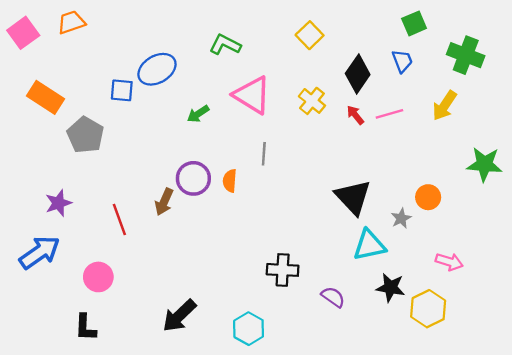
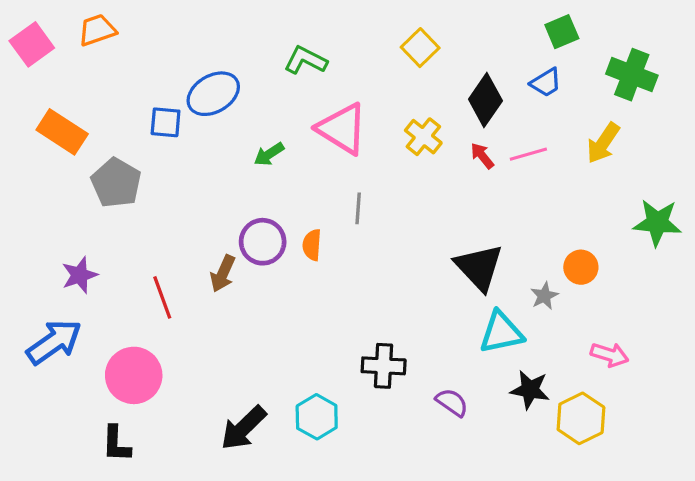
blue trapezoid: (402, 61) -> (546, 83), turned 80
pink circle: (98, 277) -> (134, 375), size x1.4
cyan hexagon: (249, 329) -> (317, 417), moved

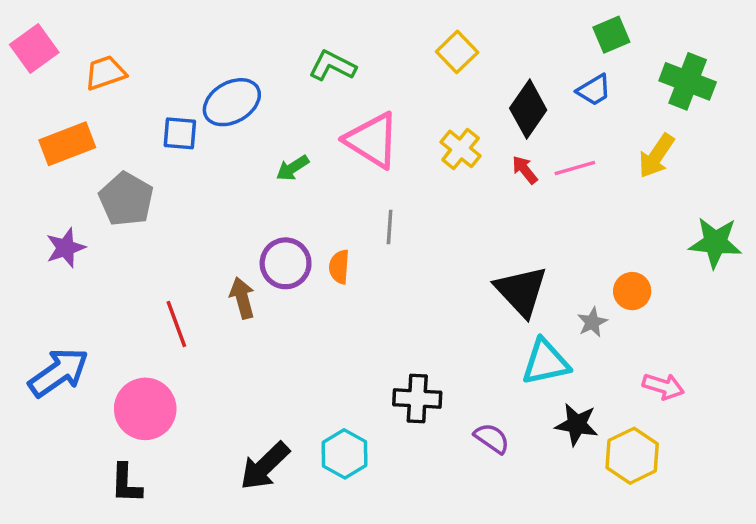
orange trapezoid: (97, 30) -> (105, 73), moved
orange rectangle: (62, 132) -> (67, 144), turned -54
brown arrow: (223, 274) -> (242, 298), turned 141
purple star: (80, 275) -> (65, 248), moved

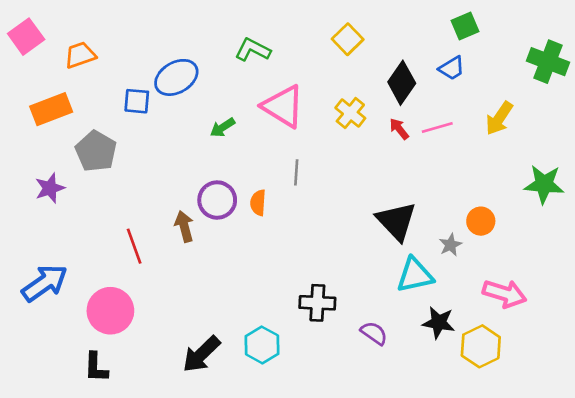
green cross: (688, 81) -> (548, 62), moved
pink arrow: (663, 386) -> (505, 294), size x1.4

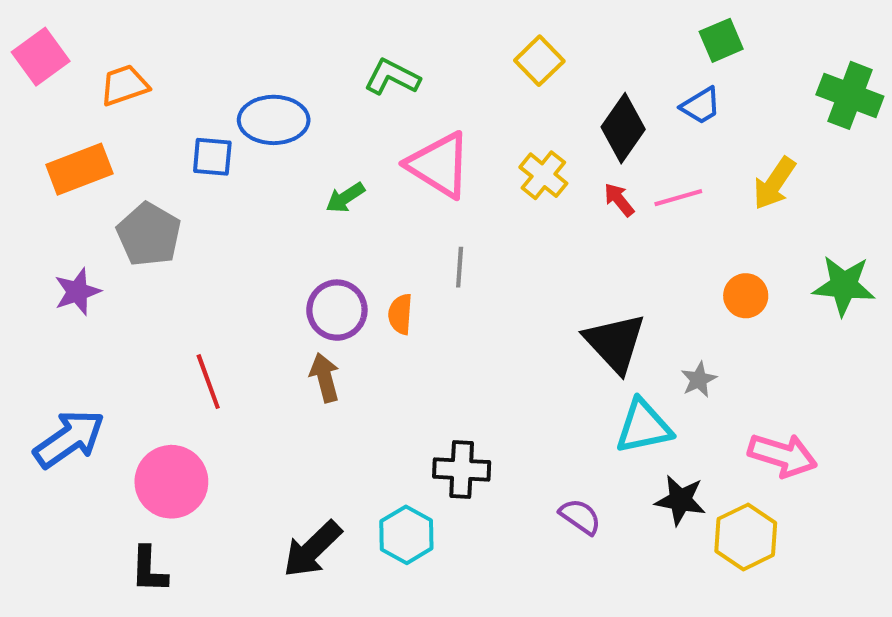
blue ellipse: (176, 77) -> (274, 120), turned 30
orange circle: (481, 221) -> (746, 296), moved
brown arrow: (184, 226) -> (325, 377), moved
black cross: (317, 303) -> (462, 469), moved

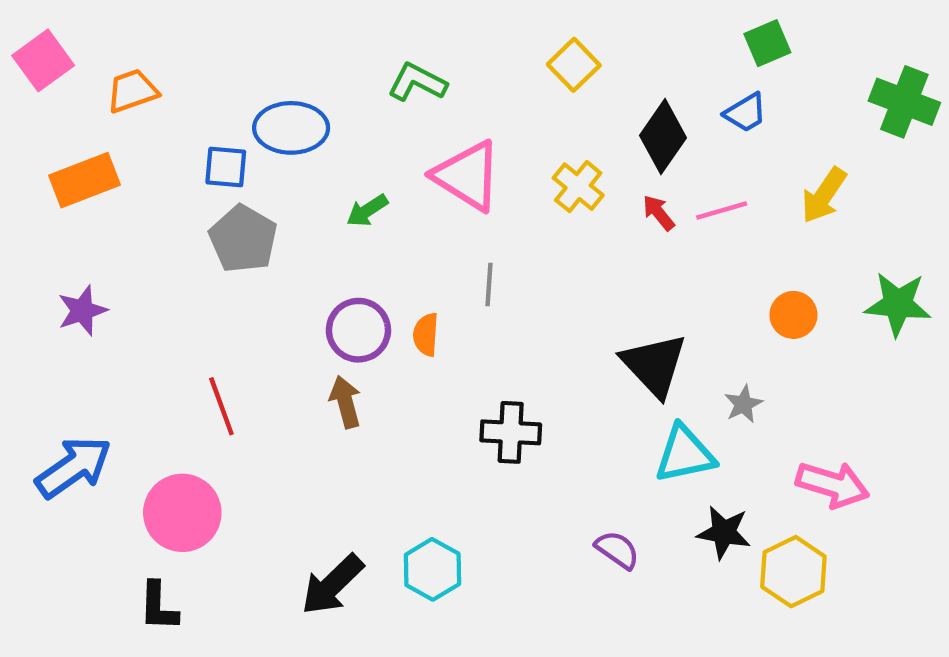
gray pentagon: (149, 234) -> (243, 239), moved
black cross: (462, 469) -> (511, 432), moved

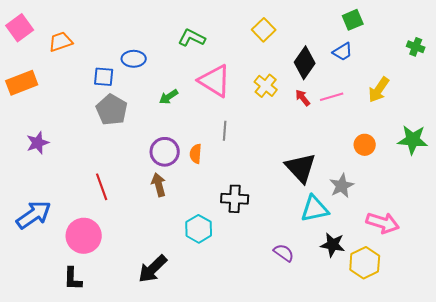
green cross: (904, 102) -> (416, 47), size x0.6
blue ellipse: (291, 128) -> (134, 59), size x0.7
orange rectangle: (84, 180) -> (22, 83), moved
gray star: (743, 404) -> (342, 186), size x1.4
cyan hexagon: (432, 569) -> (199, 229), moved

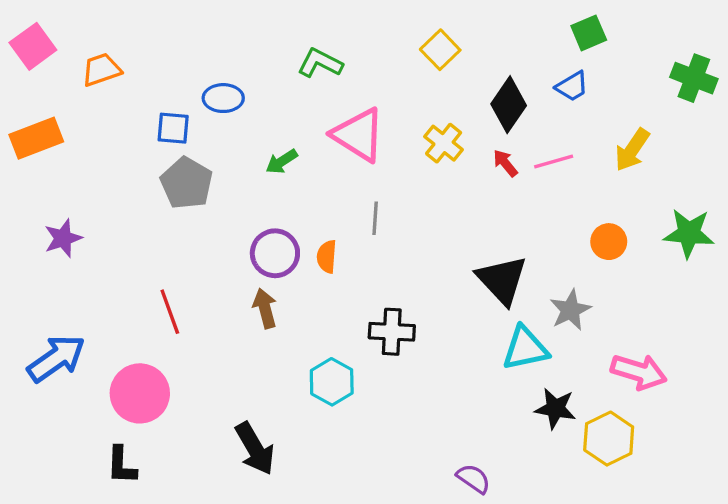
green cross: (416, 47) -> (694, 78), size x1.5
purple semicircle: (284, 253) -> (474, 479), moved
black arrow: (153, 269) -> (255, 449), turned -76

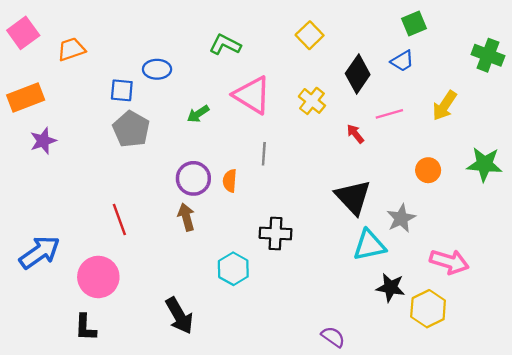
red arrow: (505, 163) -> (355, 134), moved
purple star: (63, 238) -> (43, 141), moved

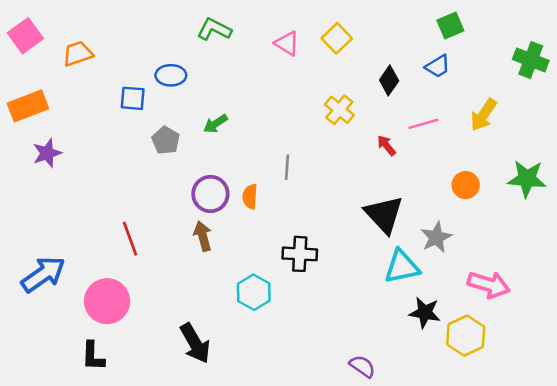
green L-shape: (225, 45) -> (214, 29), moved
black diamond: (358, 74) -> (389, 80), size x0.7
pink triangle: (252, 95) -> (287, 43), moved, size x0.6
gray pentagon: (131, 129) -> (166, 140), moved, size x0.7

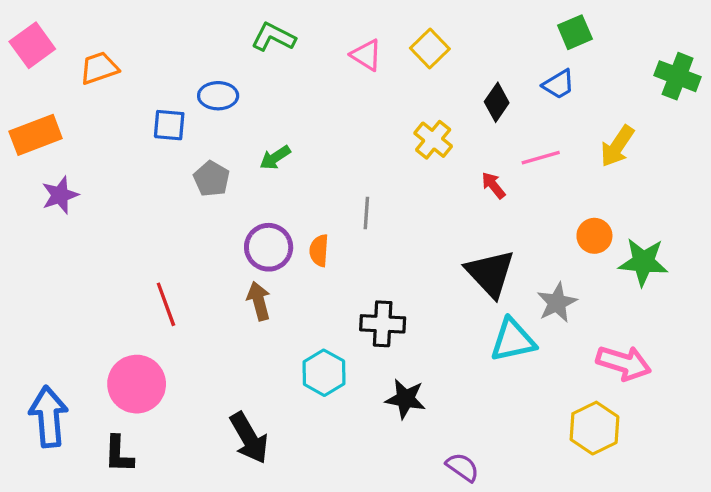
green star: (527, 179) -> (643, 262), moved
blue arrow: (43, 274) -> (49, 417), moved, turned -60
black star: (425, 313) -> (405, 399), moved

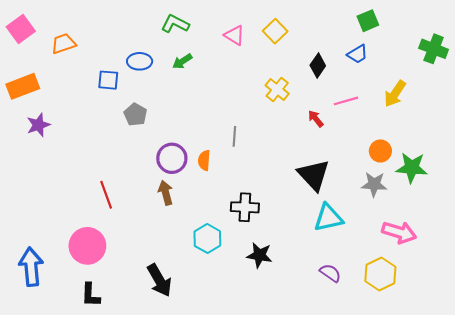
green arrow: (275, 158) -> (182, 61), moved
gray star: (557, 303) -> (374, 184), moved, turned 30
black L-shape: (119, 454) -> (91, 295), moved
purple semicircle: (462, 467) -> (330, 273), moved

